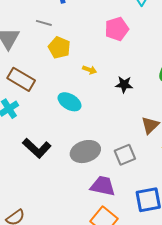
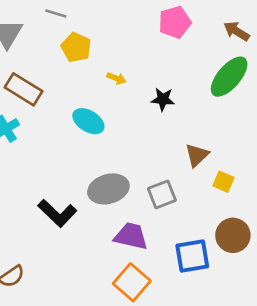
pink pentagon: (117, 29) -> (175, 22), moved
black L-shape: (37, 148) -> (57, 213), moved

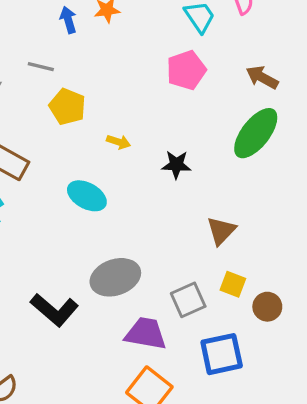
yellow square: (223, 182) -> (233, 284), moved
gray square: (162, 194) -> (188, 300), moved
brown circle: (233, 235) -> (267, 307), moved, size x0.7

